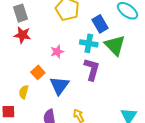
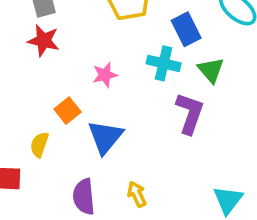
green triangle: (115, 45) -> (211, 70), size x0.7
purple L-shape: (92, 69) -> (190, 113), moved

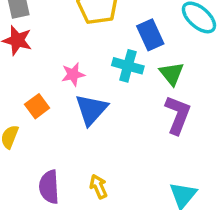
purple L-shape: (190, 113) -> (178, 115), moved
blue triangle: (105, 137) -> (91, 110), moved

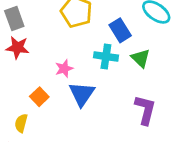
purple L-shape: (178, 115) -> (145, 110), moved

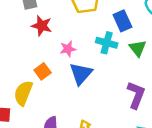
red star: (18, 48) -> (42, 26), moved
yellow semicircle: (21, 123) -> (23, 93), size x1.5

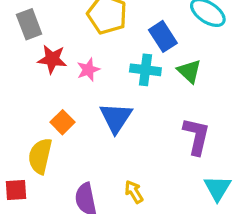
pink star: (68, 49) -> (88, 70), moved

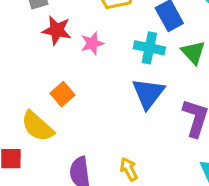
blue triangle: (116, 118) -> (148, 93), moved
yellow semicircle: (40, 156) -> (38, 126), turned -66

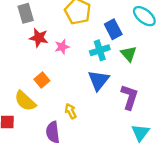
cyan cross: (149, 48) -> (100, 50), turned -30
yellow arrow: (129, 169) -> (71, 111), moved

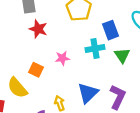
pink star: (62, 47) -> (62, 58), moved
orange square: (42, 80) -> (36, 70), turned -32
blue triangle: (99, 80) -> (88, 93), moved

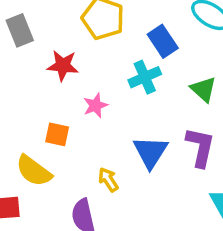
red star: (38, 29) -> (63, 66), moved
green triangle: (122, 55) -> (203, 89), moved

